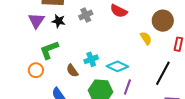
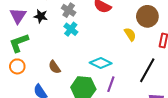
gray cross: (86, 15) -> (69, 10), turned -32
green L-shape: (49, 50) -> (19, 43), moved
cyan cross: (91, 59) -> (71, 29), moved, turned -32

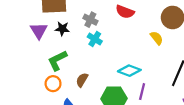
green L-shape: (19, 43) -> (57, 60), moved
orange circle: (17, 66) -> (53, 84), moved
brown semicircle: (54, 67) -> (82, 80), turned 72

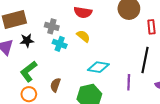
yellow semicircle: (157, 38) -> (83, 36), moved
purple line: (142, 92) -> (129, 82), moved

